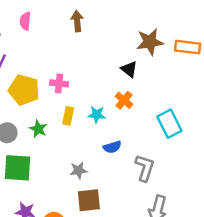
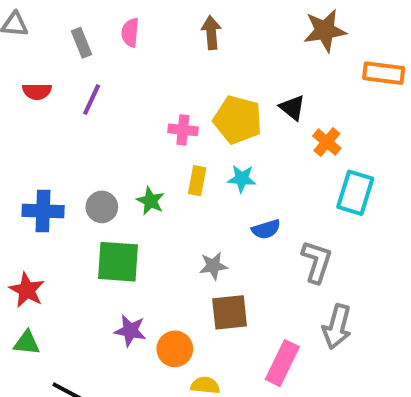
brown star: (150, 42) -> (325, 31), moved
yellow pentagon: (24, 90) -> (238, 120), moved
orange cross: (124, 100) -> (327, 142), moved
cyan rectangle: (169, 124) -> (355, 193), turned 44

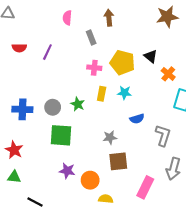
gray rectangle: (82, 43) -> (91, 37), moved

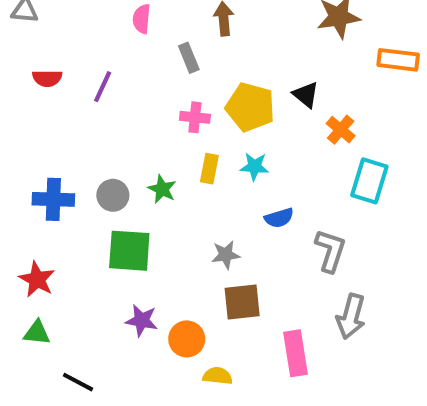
pink rectangle: (145, 187) -> (296, 353), turned -35

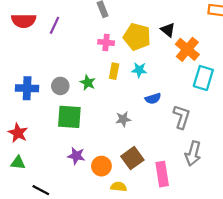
red semicircle: (47, 78) -> (24, 21), size x1.5
orange cross: (341, 130) -> (187, 49), size x1.5
brown square: (242, 302) -> (132, 158), moved, turned -30

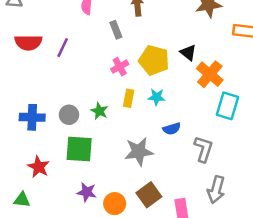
pink cross: (106, 42) -> (120, 67), turned -35
gray star: (123, 119) -> (139, 152), size x1.6
red star: (18, 133) -> (39, 167), moved

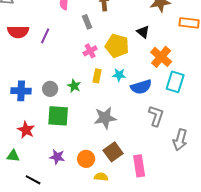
black triangle: (188, 53) -> (143, 32), moved
blue semicircle: (172, 129) -> (141, 87), moved, size x1.5
gray arrow: (216, 190) -> (180, 140), moved
purple star: (87, 192) -> (57, 157), moved

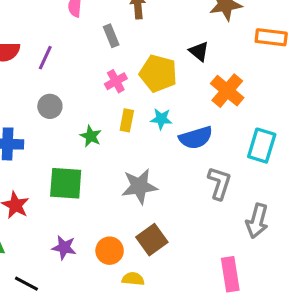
cyan rectangle: (175, 82) -> (262, 146), moved
gray circle: (50, 89) -> (50, 106), moved
pink rectangle: (139, 166) -> (230, 274), moved

